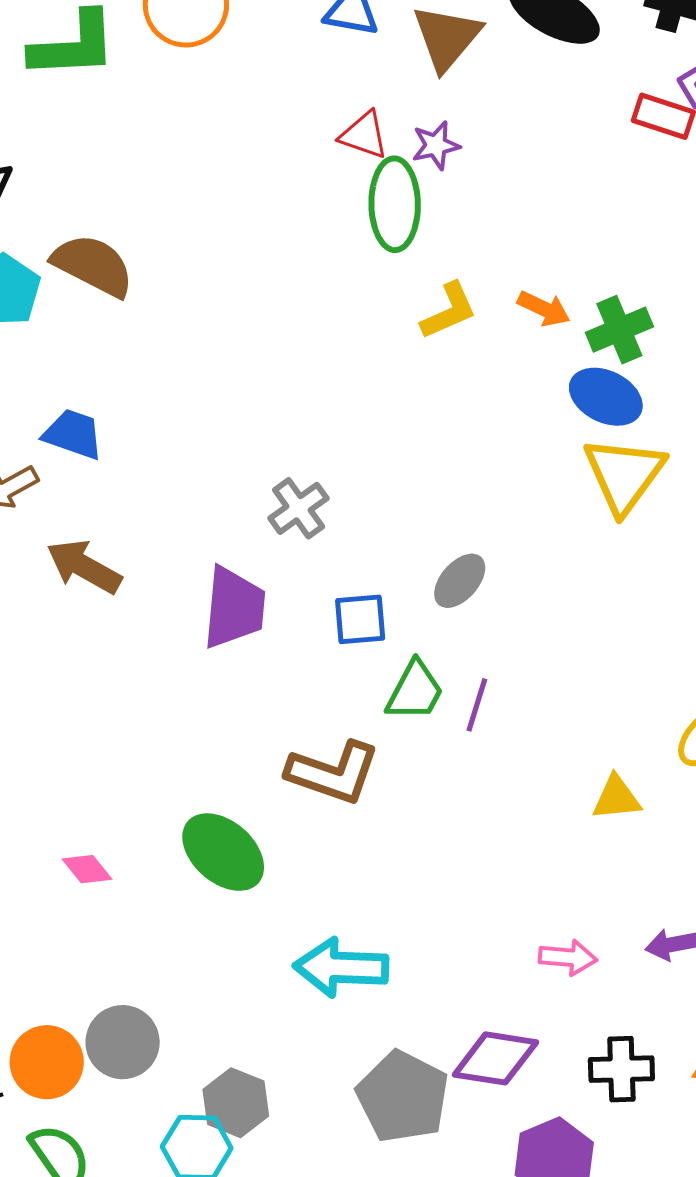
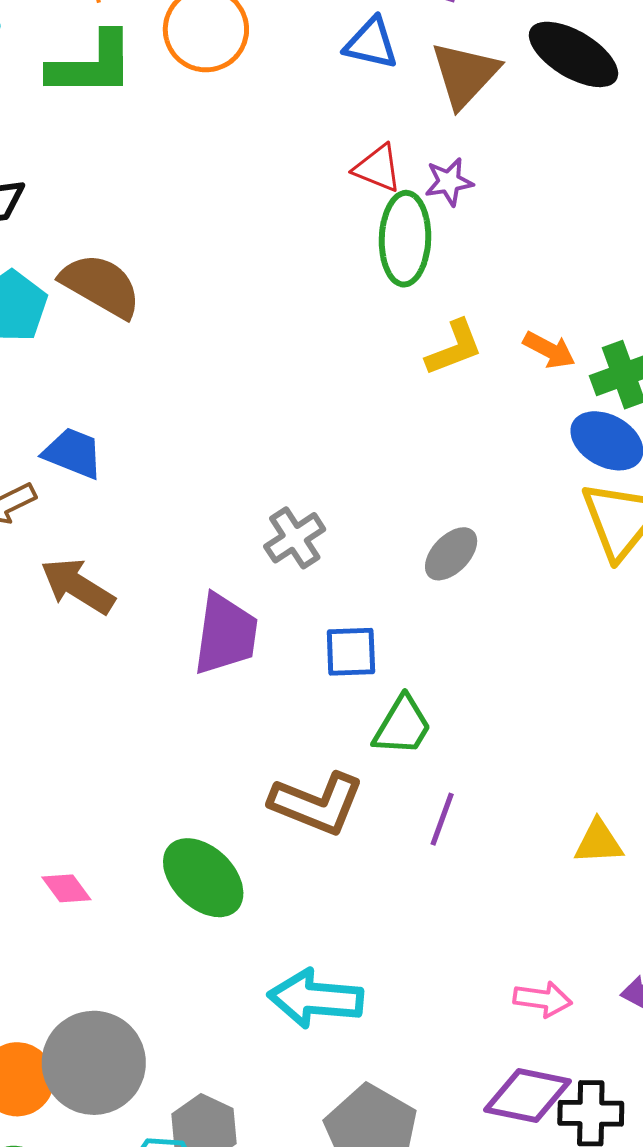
gray ellipse: (460, 581) -> (451, 554), moved
purple line: (477, 705) -> (442, 819), moved
gray circle: (123, 1042) -> (94, 1063), size x1.4
purple diamond: (495, 1058) -> (527, 1095), moved

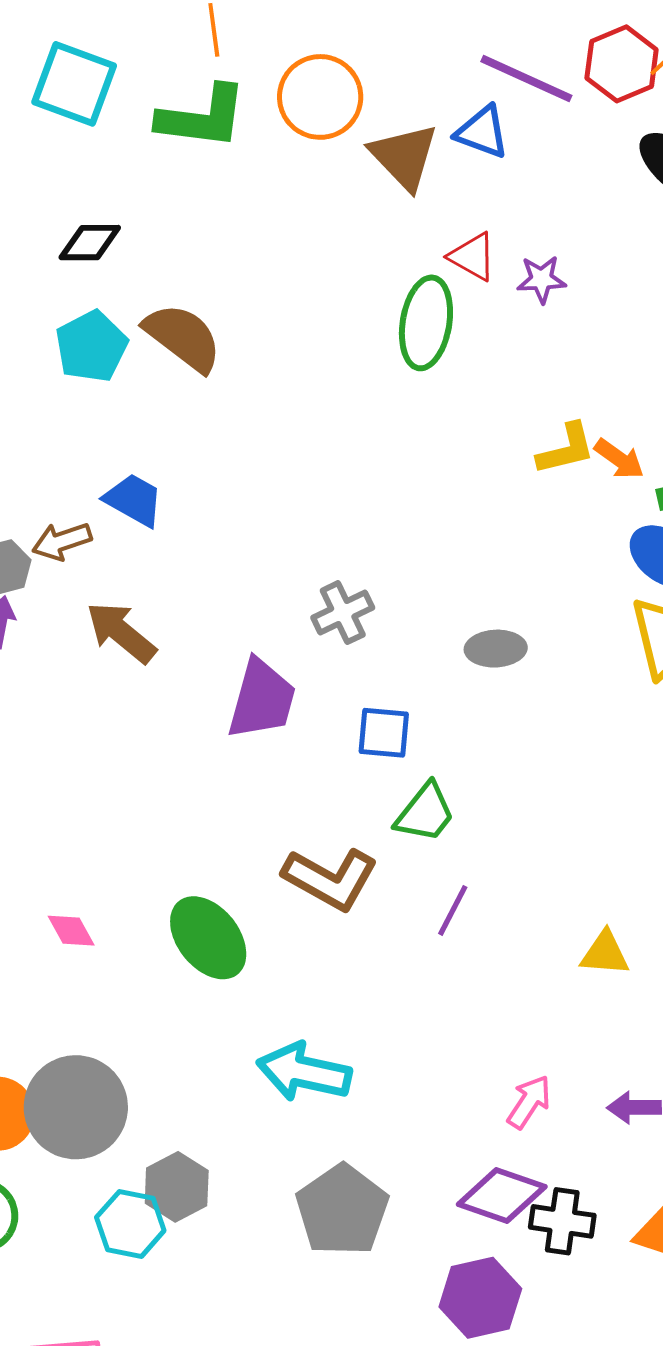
brown triangle: (465, 75) -> (404, 157), moved, turned -34
green ellipse: (405, 239) -> (426, 323), moved
yellow L-shape: (454, 348) -> (566, 449), moved
gray ellipse: (451, 554) -> (496, 649), turned 36
pink arrow: (543, 999) -> (529, 1102), turned -72

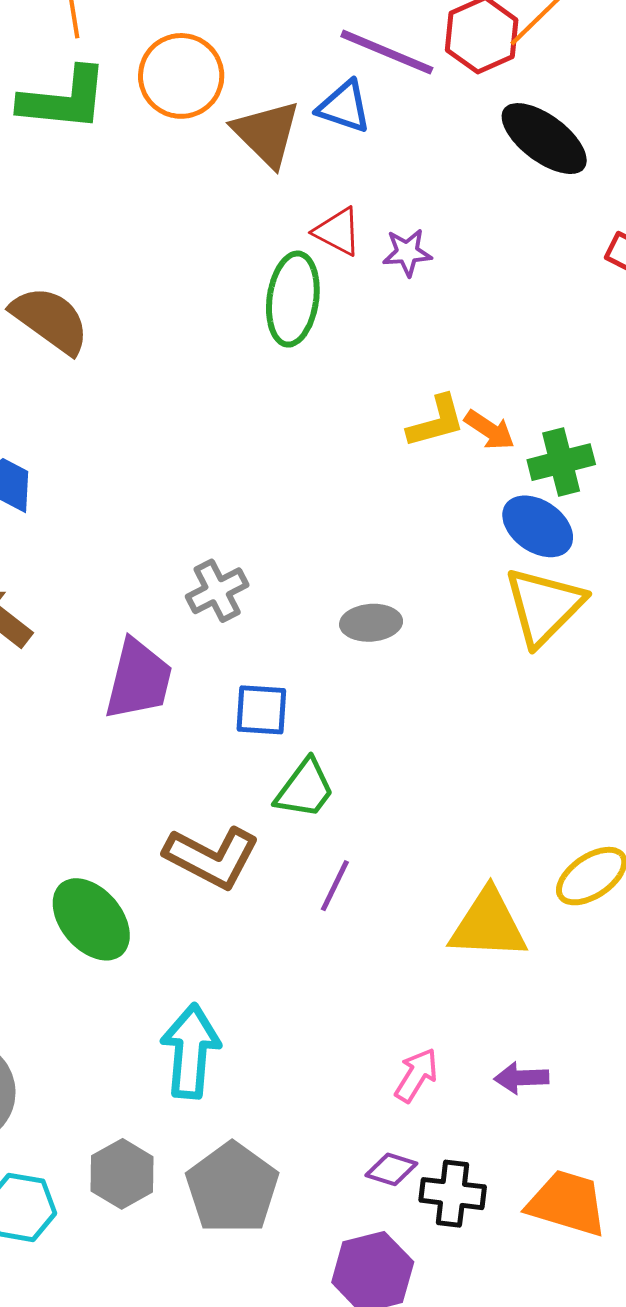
yellow triangle: (605, 953) -> (488, 925), size x1.6
cyan arrow: (304, 1072) -> (191, 1051), turned 84
gray hexagon: (177, 1187) -> (122, 1174), moved
purple diamond: (502, 1196) -> (391, 1169), size x0.6

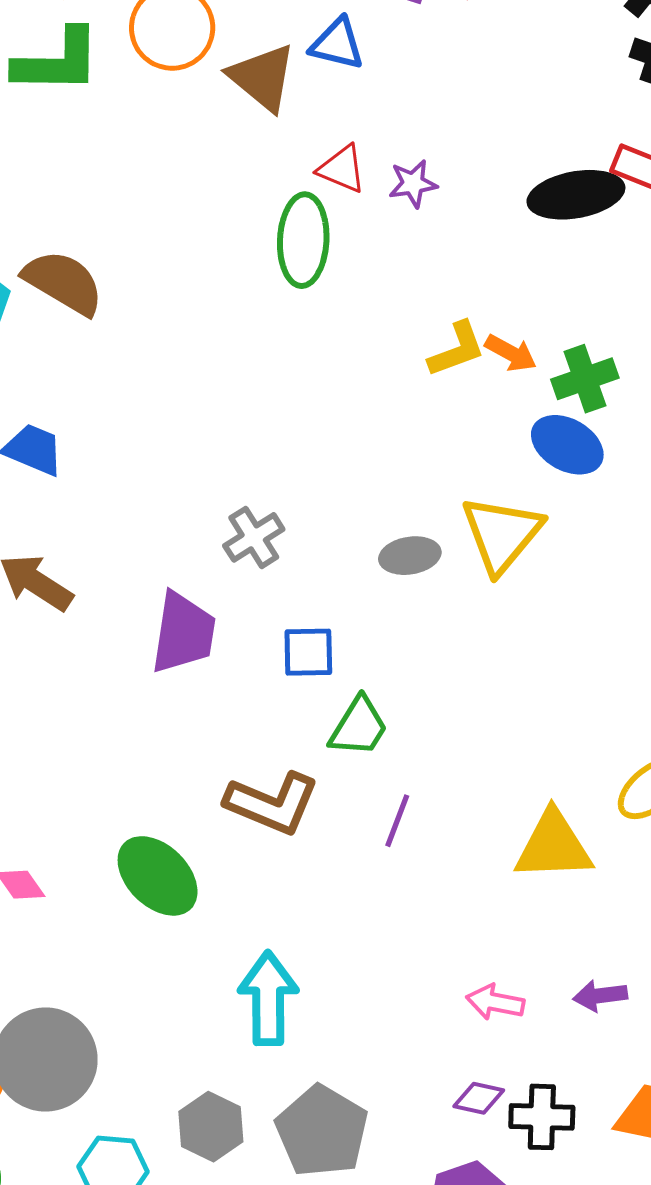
black ellipse: (544, 139) -> (576, 195), moved, turned -42
yellow triangle: (544, 606) -> (502, 534), moved
pink arrow: (416, 1075) -> (495, 1002), turned -106

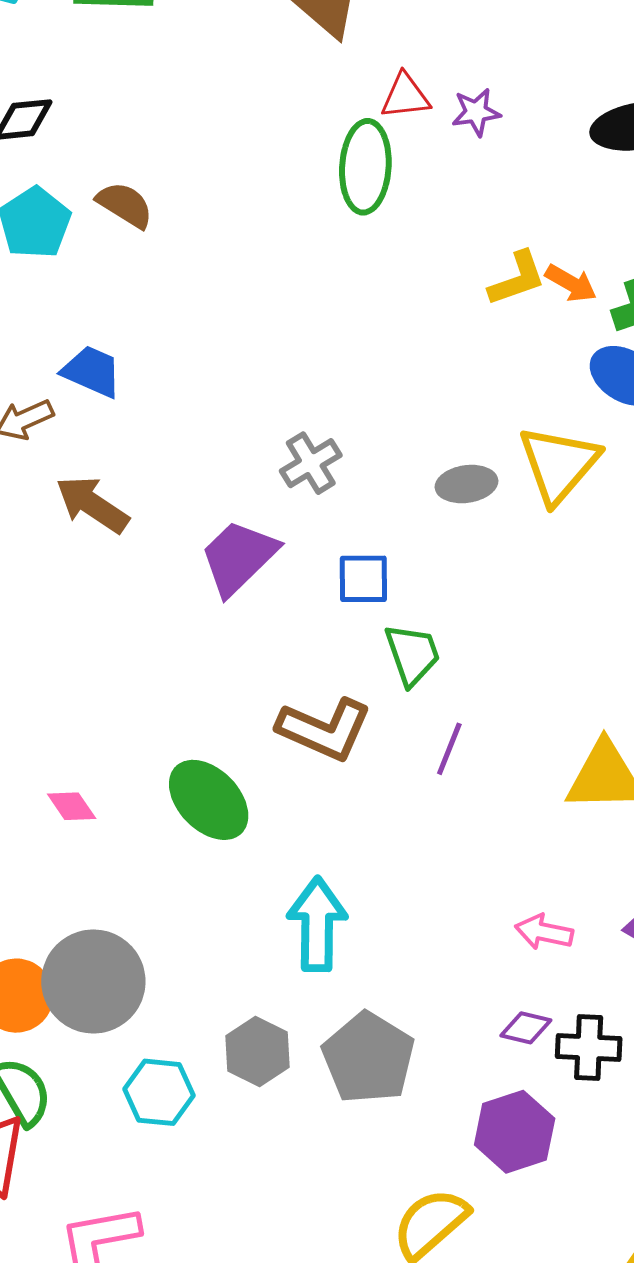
red triangle: (342, 169) -> (405, 96), turned -30
brown semicircle: (63, 282) -> (125, 205), size x0.7
purple trapezoid: (183, 633) -> (239, 557), turned -144
green trapezoid: (359, 727) -> (412, 654), turned -52

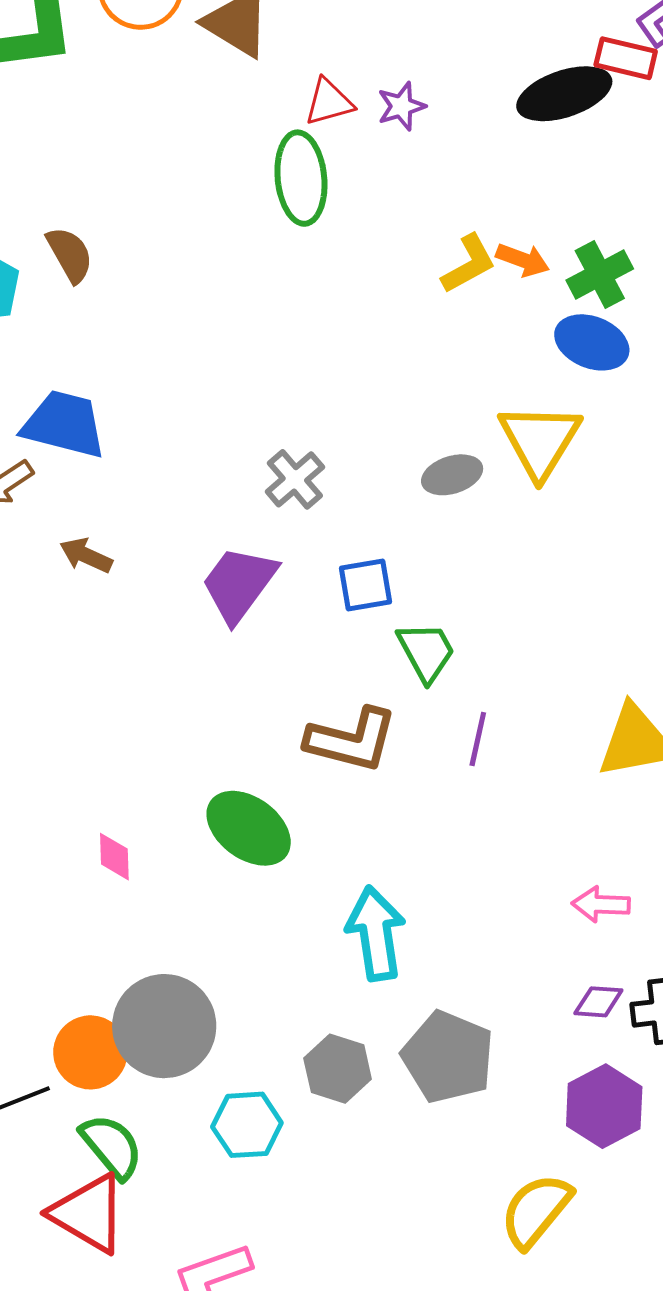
brown semicircle: (125, 205) -> (70, 255), turned 38
blue trapezoid: (92, 371) -> (64, 424), size x1.4
brown arrow: (92, 504) -> (86, 555), size x0.7
pink diamond: (72, 806) -> (114, 857), turned 42

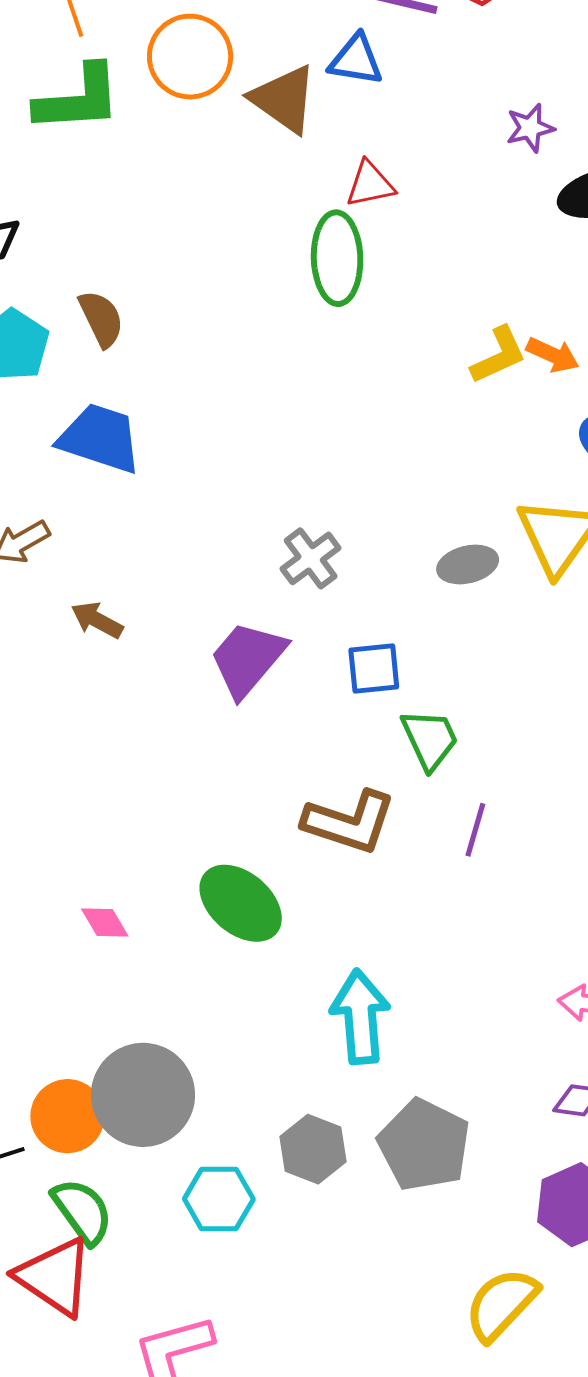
purple star: (401, 106) -> (530, 128), moved
blue trapezoid: (64, 424) -> (100, 438), moved
pink diamond: (114, 857) -> (105, 922), turned -33

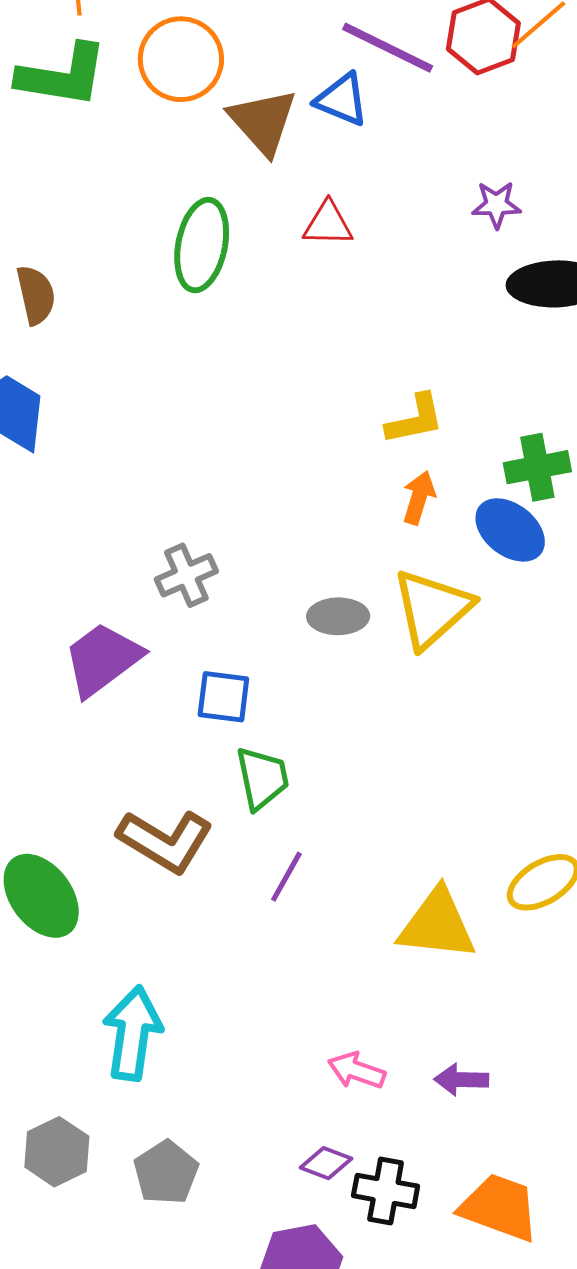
green ellipse: (337, 258) -> (202, 245), moved
orange arrow: (553, 355) -> (419, 498), moved, turned -110
gray pentagon: (424, 1145) -> (166, 1172), size x0.7

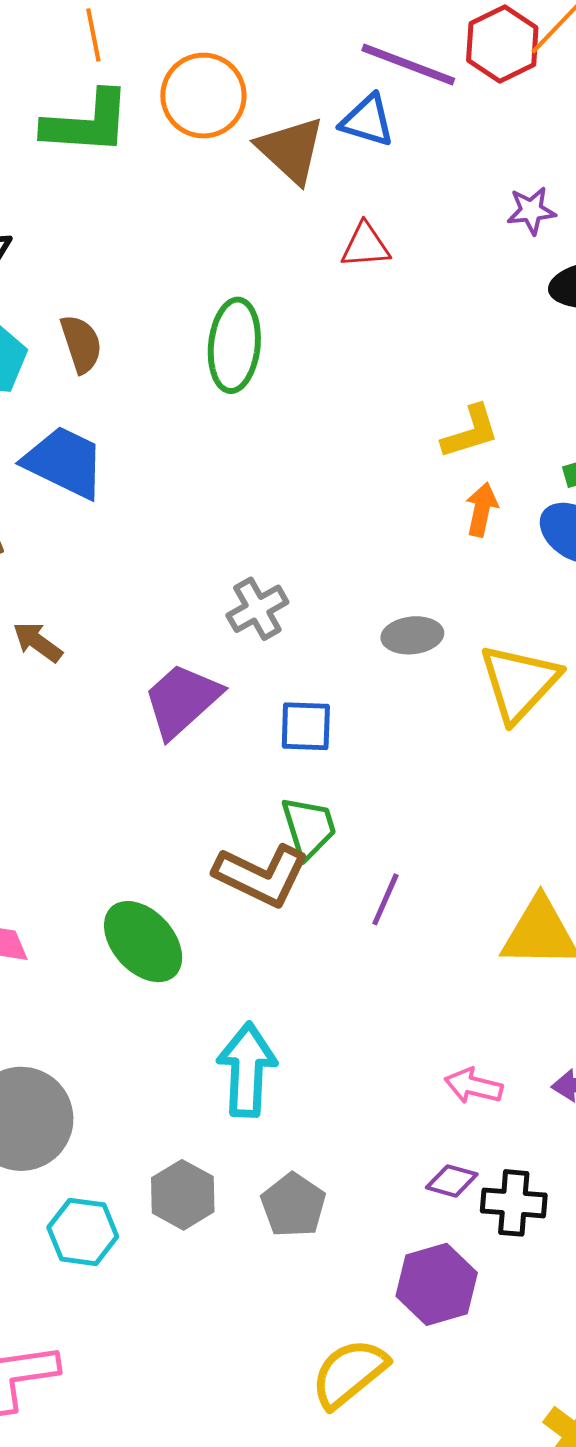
green ellipse: (202, 245) -> (234, 345), moved
yellow triangle: (432, 609) -> (519, 683), moved
green trapezoid: (262, 778) -> (309, 828), moved

